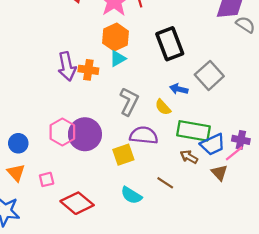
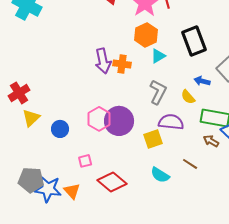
cyan triangle: (118, 59) -> (158, 56), moved
orange triangle: (16, 173) -> (72, 191), moved

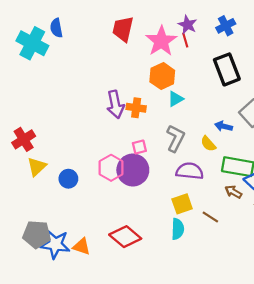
black rectangle: (194, 41) -> (227, 69), moved
yellow square: (153, 139) -> (182, 204), moved
pink square: (85, 161) -> (139, 147), moved
cyan semicircle: (160, 175) -> (178, 229), turned -120
orange triangle: (72, 191) -> (82, 246), turned -30

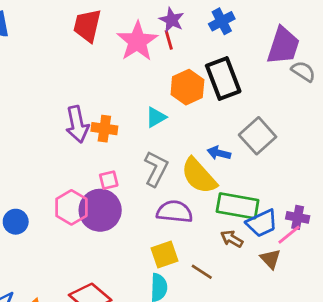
orange hexagon: (162, 76) -> (187, 87), moved
yellow semicircle: (208, 144) -> (199, 176), size x1.8

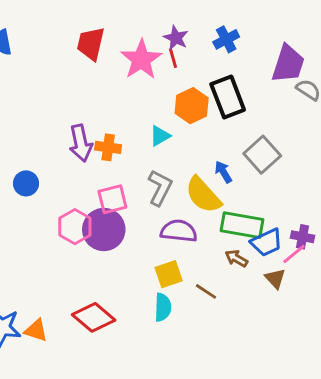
blue arrow: (219, 153) -> (223, 172), turned 45
pink square: (109, 180) -> (112, 199), size x1.5
blue circle: (16, 222) -> (26, 183), moved

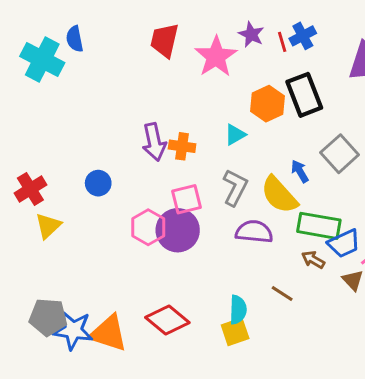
red line: (173, 58) -> (282, 42), moved
yellow square: (169, 274) -> (235, 332), moved
orange triangle: (36, 330) -> (108, 333), size x1.6

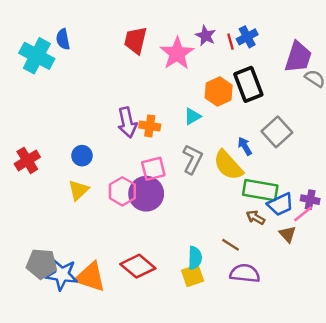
yellow triangle: (48, 226) -> (78, 190), moved
purple semicircle: (254, 232) -> (245, 273), moved

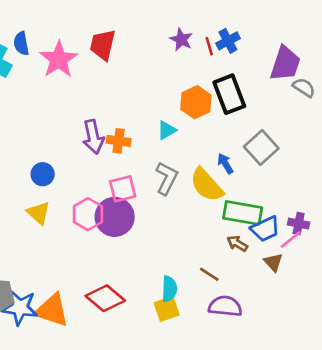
pink star: (177, 53) -> (59, 60), moved
yellow triangle: (78, 190) -> (39, 213), turned -35

